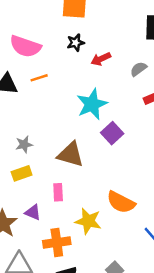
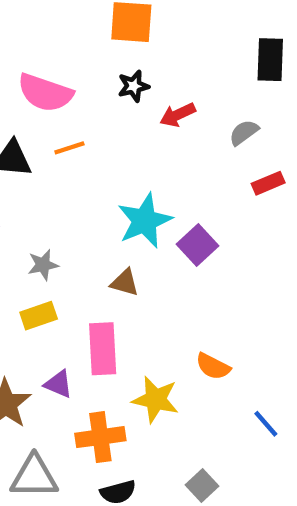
cyan star: (92, 104) -> (145, 221), moved
brown triangle: (71, 154) -> (125, 283), size x0.6
pink rectangle: (58, 192) -> (103, 349), size x1.6
orange semicircle: (121, 202) -> (213, 366), size x0.7

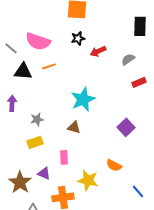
purple square: (197, 245) -> (126, 127), moved
pink rectangle: (103, 349) -> (64, 157), size x0.6

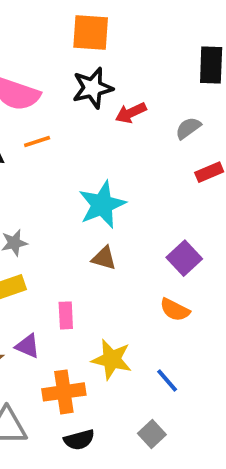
black star: (78, 38) -> (93, 88), size x1.5
brown triangle: (74, 127) -> (104, 258), moved
orange semicircle: (114, 165) -> (175, 310), moved
blue line: (138, 191) -> (167, 380), moved

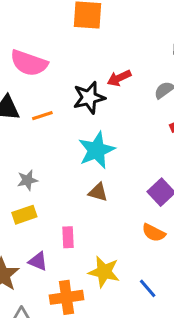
black star: (93, 88) -> (89, 98), moved
orange line: (37, 141) -> (42, 116), moved

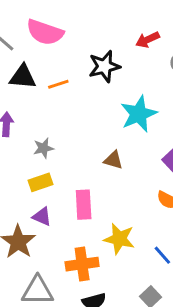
red arrow: (119, 78) -> (147, 40), moved
cyan star: (97, 150) -> (139, 114), moved
pink rectangle: (68, 237) -> (84, 205), size x1.4
purple triangle: (38, 261) -> (42, 217), moved

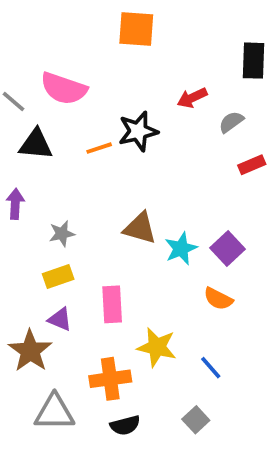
orange line: (58, 84) -> (99, 148), moved
cyan star: (139, 114) -> (181, 249), moved, size x0.7
brown triangle: (113, 160) -> (140, 228), moved, size x1.4

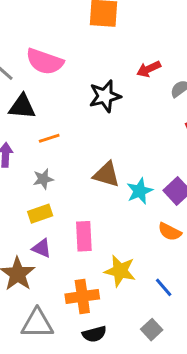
orange line: (99, 148) -> (49, 138), moved

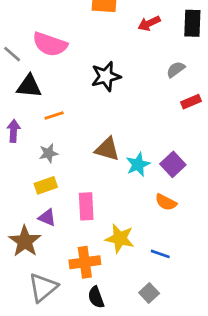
red arrow: (149, 69) -> (149, 23), moved
blue line: (164, 287) -> (160, 254), turned -30
gray triangle: (37, 324) -> (43, 287), turned -40
black semicircle: (94, 334) -> (96, 297), turned 85

